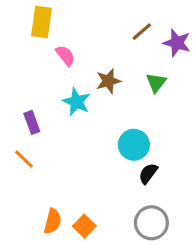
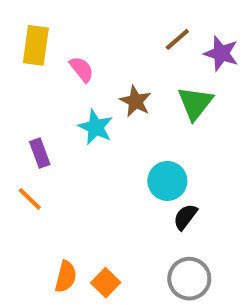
yellow rectangle: (41, 22) -> (36, 45), moved
brown star: (108, 81) -> (135, 101), turned -30
green triangle: (156, 83) -> (195, 103), size x1.4

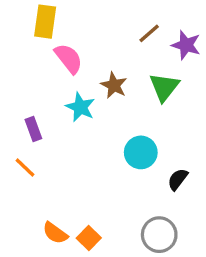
yellow rectangle: (36, 45) -> (45, 22), moved
pink semicircle: (82, 69) -> (69, 58), size x1.4
black semicircle: (185, 217) -> (178, 179), moved
orange semicircle: (66, 277) -> (55, 233), turned 112

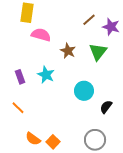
pink semicircle: (69, 58) -> (41, 35), turned -36
cyan star: (80, 107) -> (46, 75), moved
orange line: (25, 168) -> (18, 108), moved

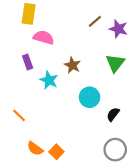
brown star: (68, 51) -> (72, 65), moved
green triangle: (98, 52) -> (115, 63), moved
purple rectangle: (20, 77) -> (28, 62), moved
gray circle: (95, 140) -> (115, 150), moved

